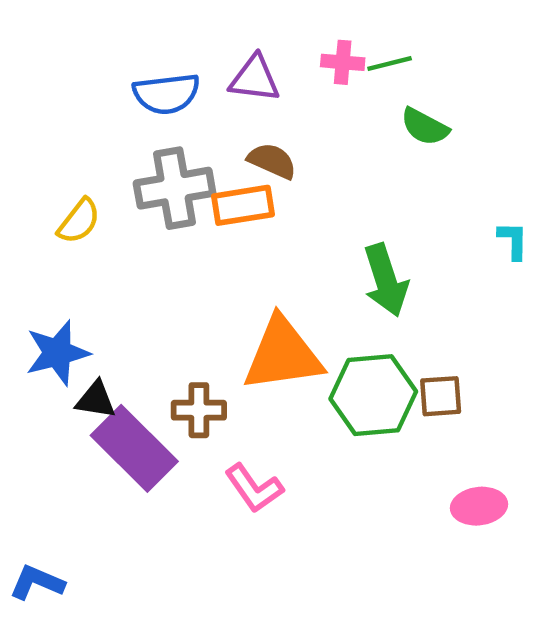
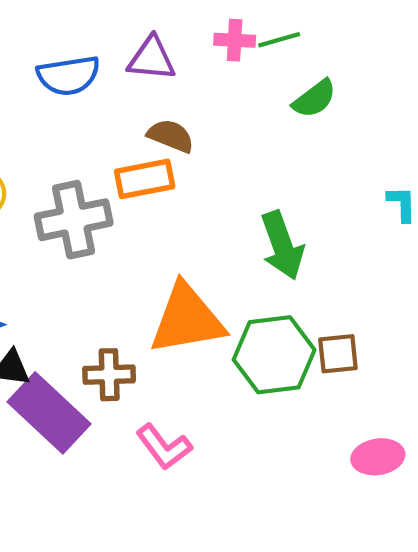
green semicircle: (425, 127) -> (314, 99), turned -63
gray cross: (175, 188) -> (74, 220), moved

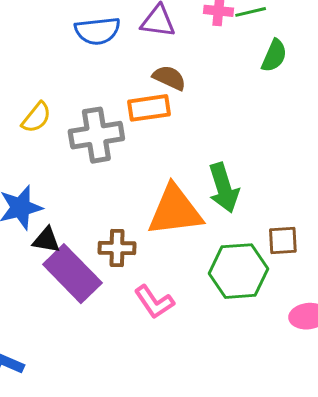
green semicircle: (314, 99) -> (274, 56), turned -32
green arrow: (282, 245) -> (224, 188), moved
green hexagon: (274, 355) -> (239, 271), moved

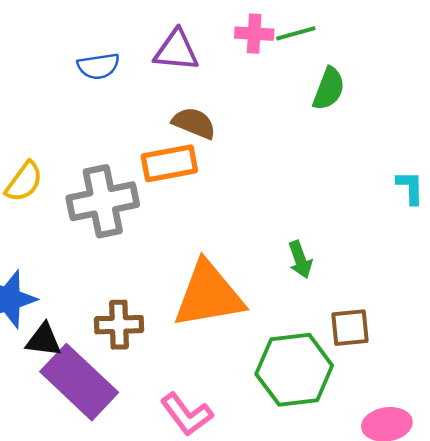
blue semicircle: (97, 31) -> (98, 66), size x0.7
green arrow: (224, 188) -> (300, 260), moved, size x0.6
brown cross: (117, 248) -> (119, 325), moved

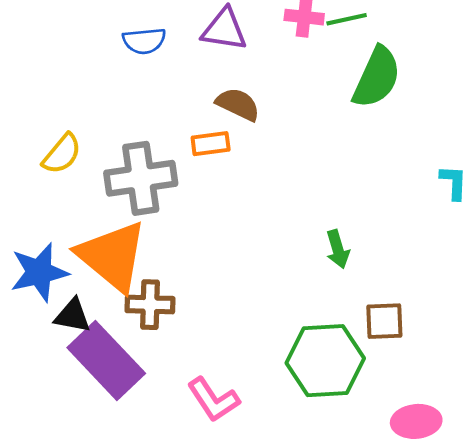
green semicircle: (329, 89) -> (377, 77), size x1.4
orange rectangle: (169, 163) -> (211, 144), size x0.7
orange triangle: (209, 295) -> (112, 256), moved, turned 46

